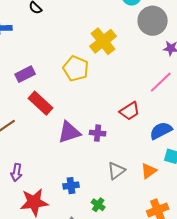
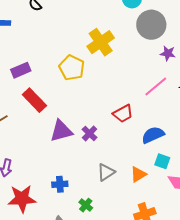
purple cross: (98, 133) -> (90, 133), turned 35

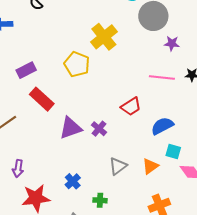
pink line: (156, 87) -> (162, 77), turned 50
blue cross: (60, 184) -> (73, 181), turned -35
green cross: (86, 205) -> (100, 200), turned -32

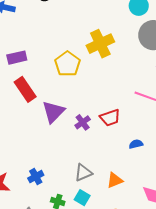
blue semicircle: (162, 126) -> (136, 144), size x0.6
purple triangle: (71, 128) -> (53, 112), moved, turned -40
purple cross: (99, 129) -> (83, 122), moved
cyan square: (173, 152) -> (82, 198), moved

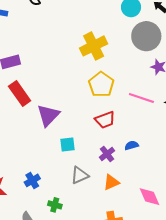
yellow pentagon: (68, 64) -> (101, 84), moved
purple cross: (83, 122) -> (107, 154), moved
cyan square: (82, 198) -> (68, 145), moved, turned -35

